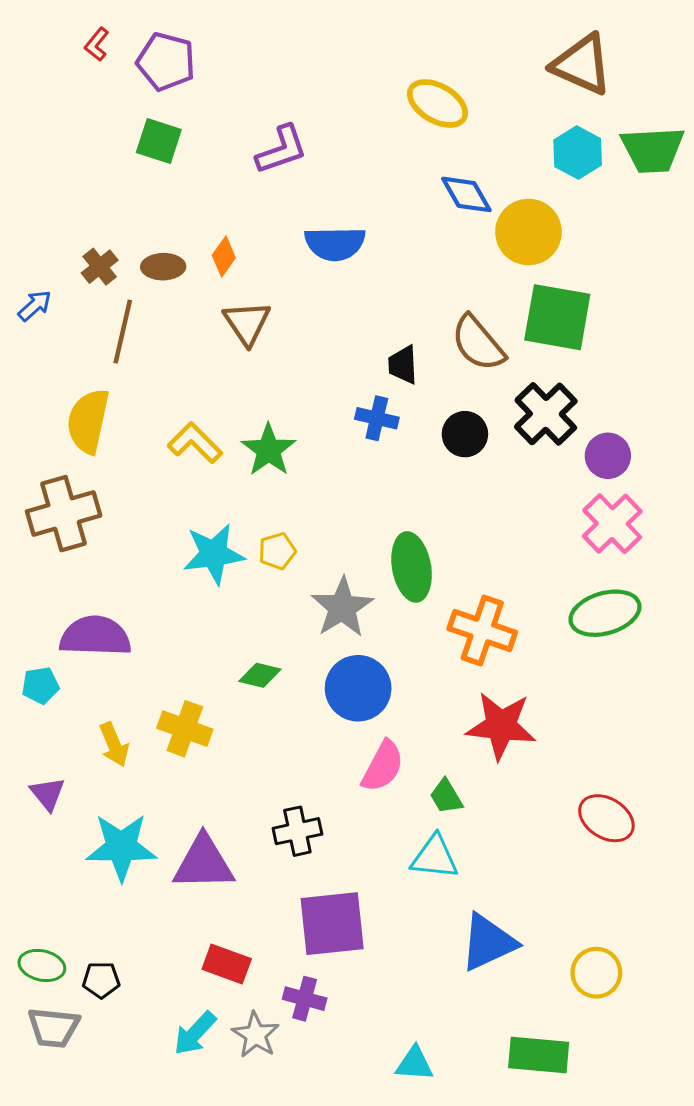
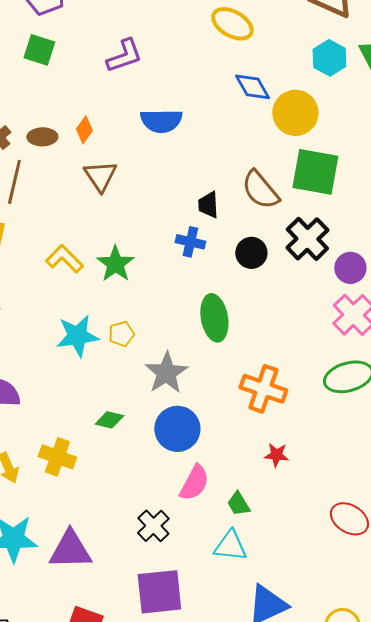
green ellipse: (412, 567) -> (214, 318), moved
red star: (501, 726) -> (276, 455), size x0.5
black cross: (297, 831) -> (153, 526), moved, turned -32

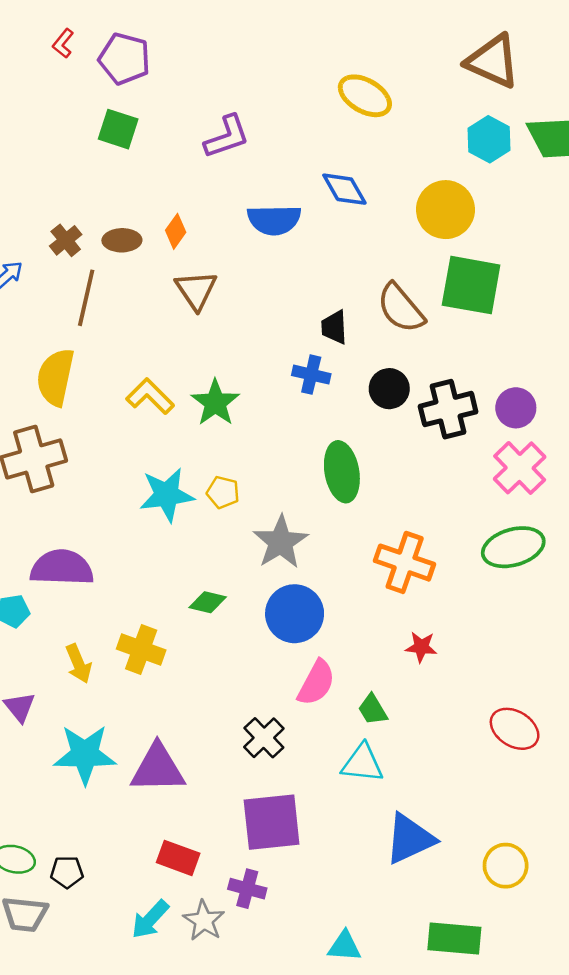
blue diamond: (252, 87) -> (344, 189), moved
black cross: (307, 239) -> (448, 409), moved, turned 30
yellow pentagon: (121, 334) -> (223, 492), turned 30

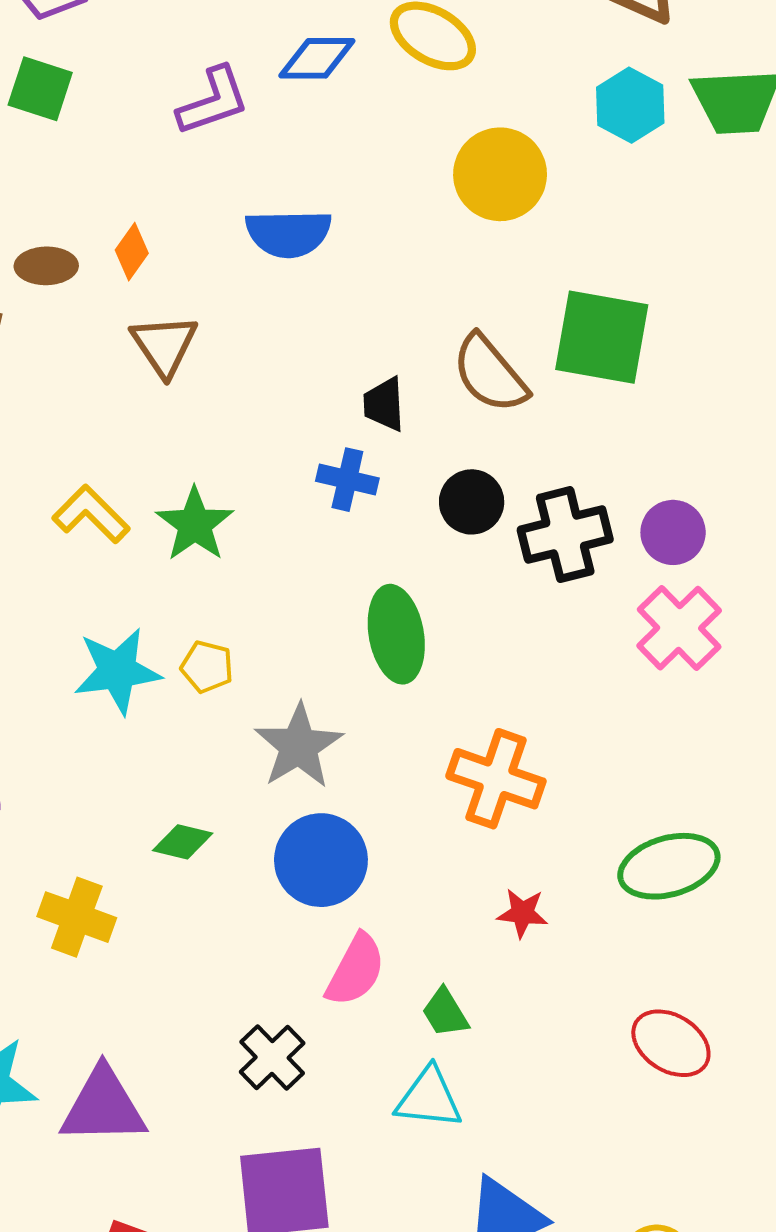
blue diamond: (344, 189) -> (317, 58), moved, turned -60
yellow circle: (445, 210) -> (500, 174), moved
green ellipse: (513, 547) -> (669, 866), moved

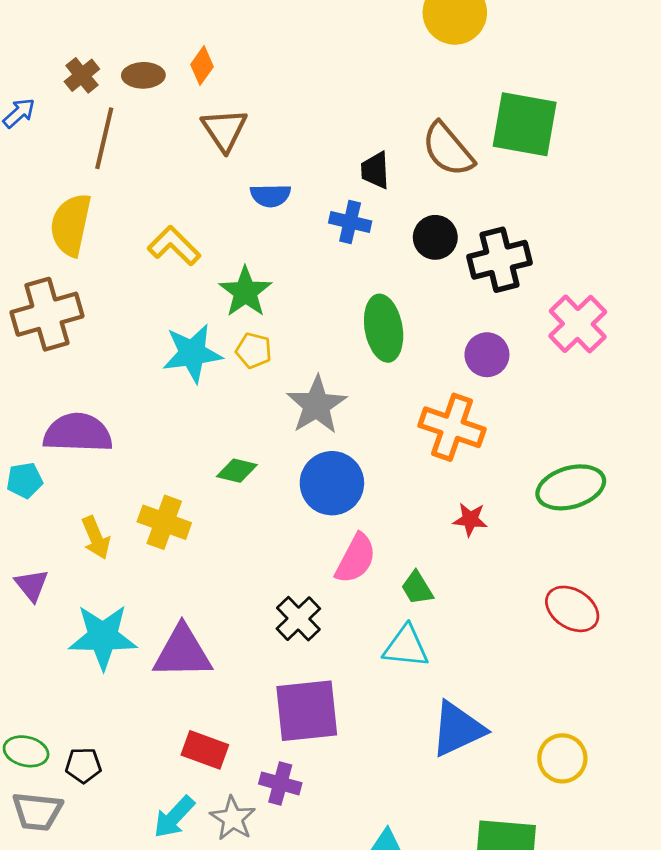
blue semicircle: (288, 233) -> (270, 195), moved, size x0.7
green star: (195, 524) -> (245, 292), moved
purple circle: (673, 532) -> (487, 355), moved

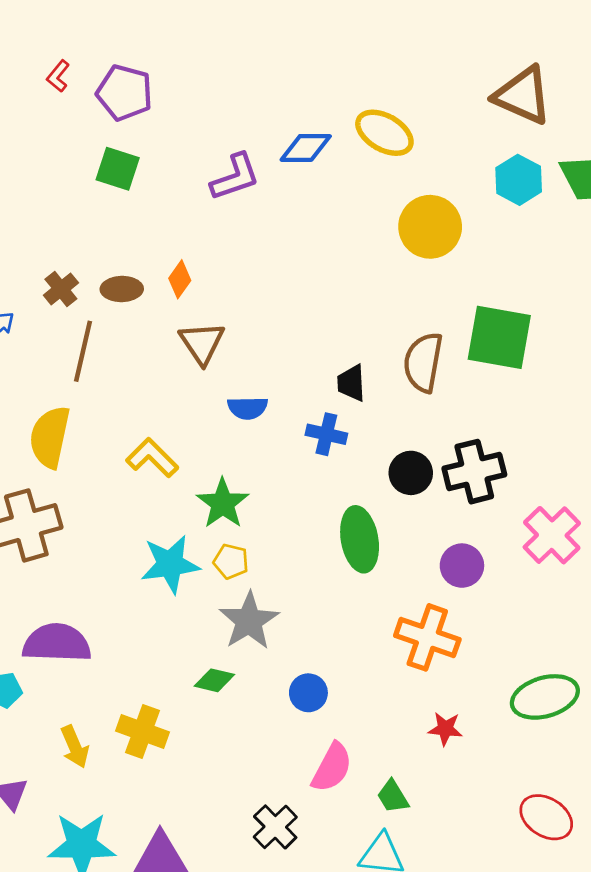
brown semicircle: (448, 149) -> (423, 362), turned 50
black circle: (435, 237) -> (411, 473), moved
gray star: (317, 405) -> (249, 621), moved
blue circle: (332, 483) -> (308, 693), size x0.6

